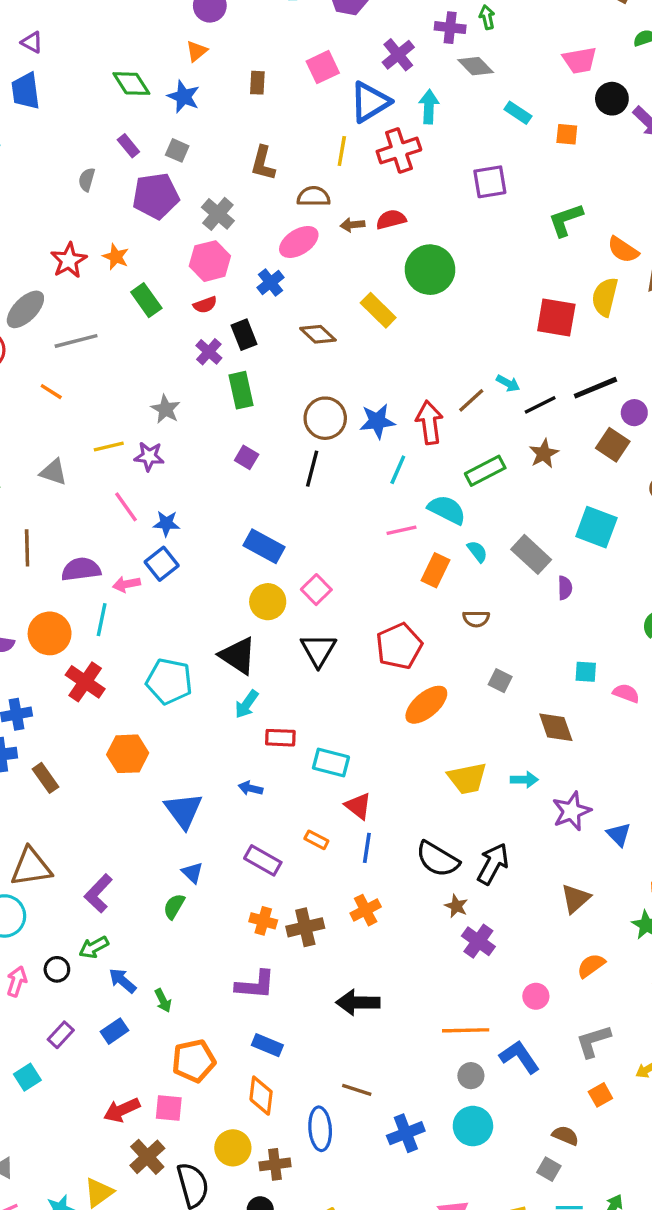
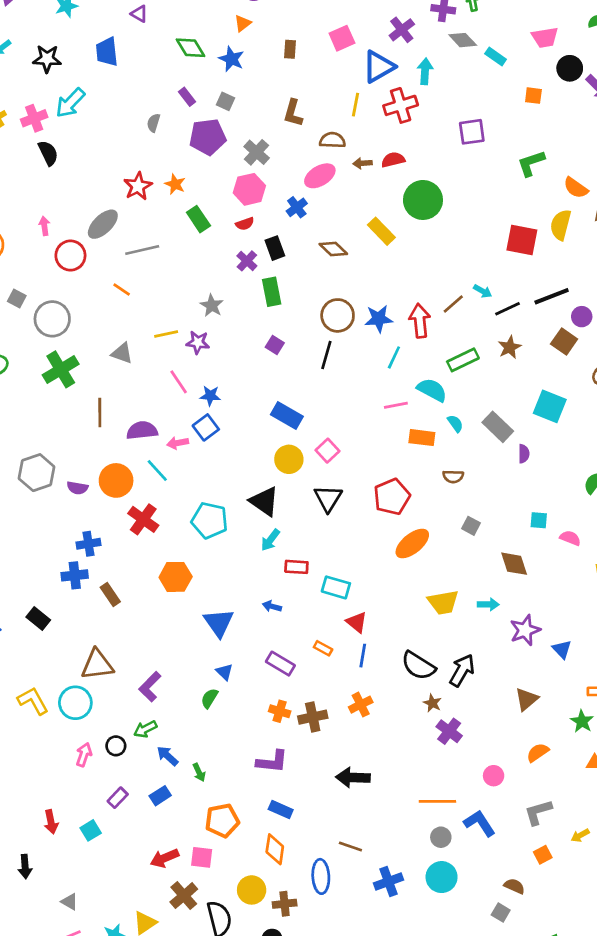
purple triangle: (32, 42) -> (139, 14), moved
cyan rectangle: (518, 113) -> (496, 56), moved
orange rectangle: (435, 570) -> (422, 438), turned 70
cyan line: (102, 620) -> (157, 471), turned -55

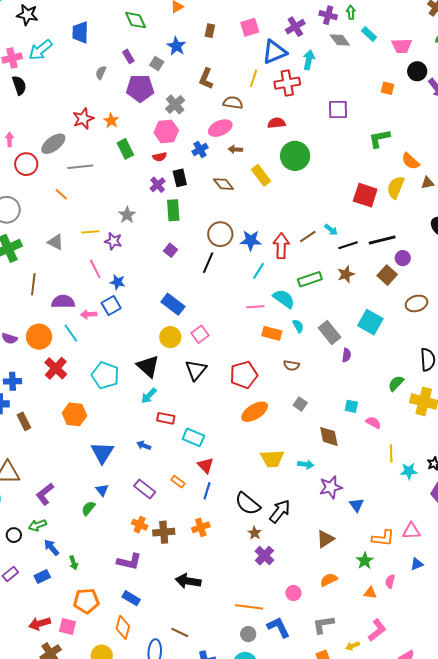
blue trapezoid: (107, 52) -> (80, 32), moved
cyan rectangle: (496, 56) -> (369, 34), moved
blue star: (231, 59) -> (176, 46), moved
brown arrow: (363, 163) -> (235, 149), moved

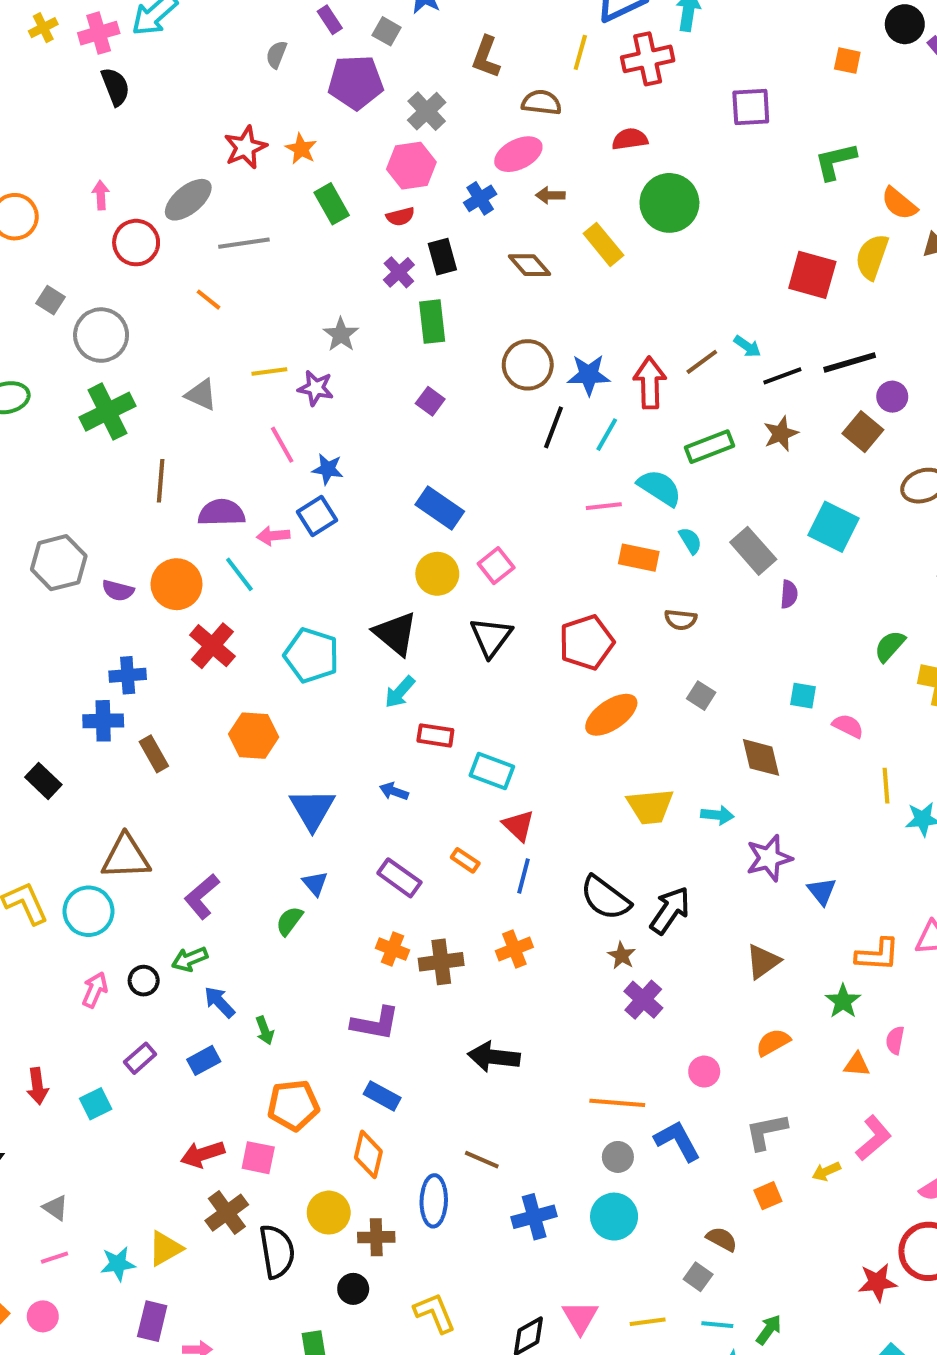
black line: (208, 263) -> (554, 427), moved

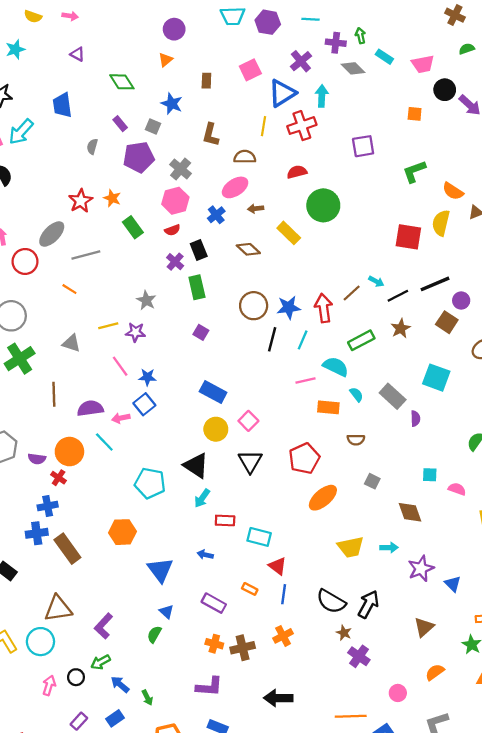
red cross: (212, 646) -> (59, 478), moved, size x0.6
brown rectangle: (154, 754) -> (67, 549), size x1.5

